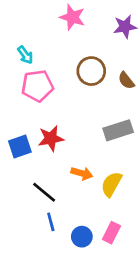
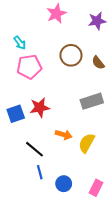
pink star: (72, 17) -> (56, 14), turned 30
pink rectangle: (111, 233) -> (96, 188), moved

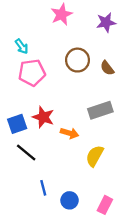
red star: (40, 107) -> (43, 117), turned 30
orange arrow: (64, 135) -> (70, 133), moved
black line: (34, 149) -> (26, 152), moved

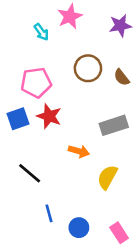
cyan arrow: (22, 46) -> (41, 32), moved
red star: (43, 117) -> (49, 116), moved
blue square: (17, 124) -> (18, 119), moved
pink rectangle: (105, 205) -> (119, 233), turned -60

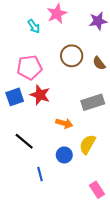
blue circle: (79, 228) -> (64, 155), moved

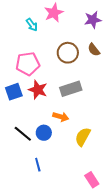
brown semicircle: (99, 63) -> (94, 50), moved
gray rectangle: (93, 102) -> (71, 89), moved
blue circle: (64, 155) -> (44, 133), moved

